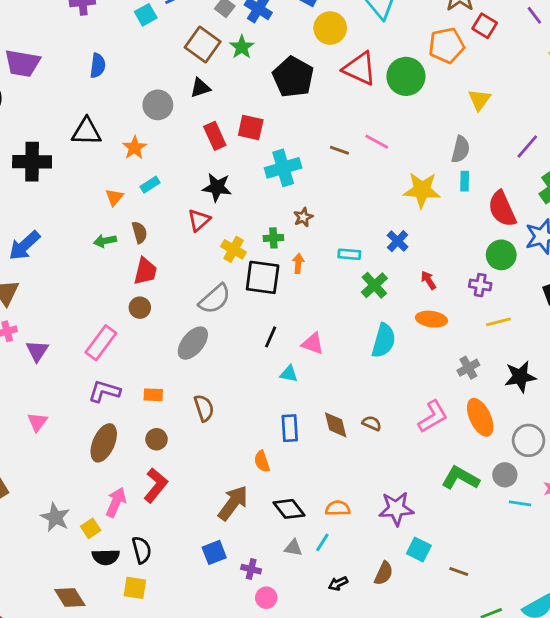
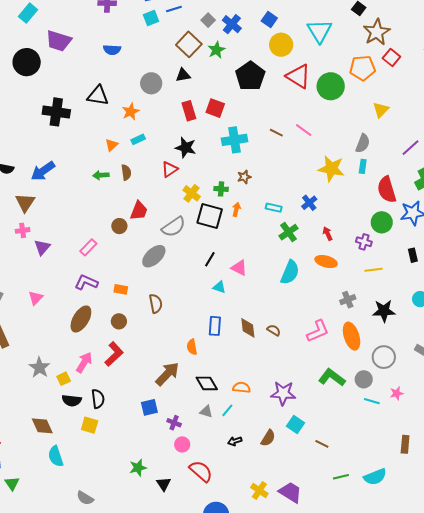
blue semicircle: (98, 66) -> (112, 50), turned 78
red trapezoid: (145, 271) -> (139, 211), moved
pink rectangle: (101, 343) -> (88, 247), size x0.7

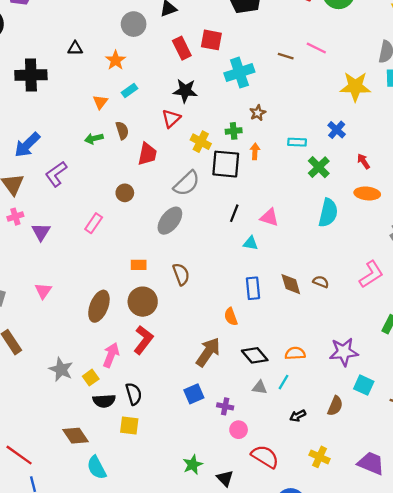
black triangle: (98, 96) -> (75, 48), size x0.6
red trapezoid: (139, 211) -> (147, 154), moved
purple L-shape: (86, 282) -> (56, 174), moved, turned -50
brown circle: (119, 321) -> (143, 302), size x1.6
yellow cross: (259, 491) -> (320, 457), moved

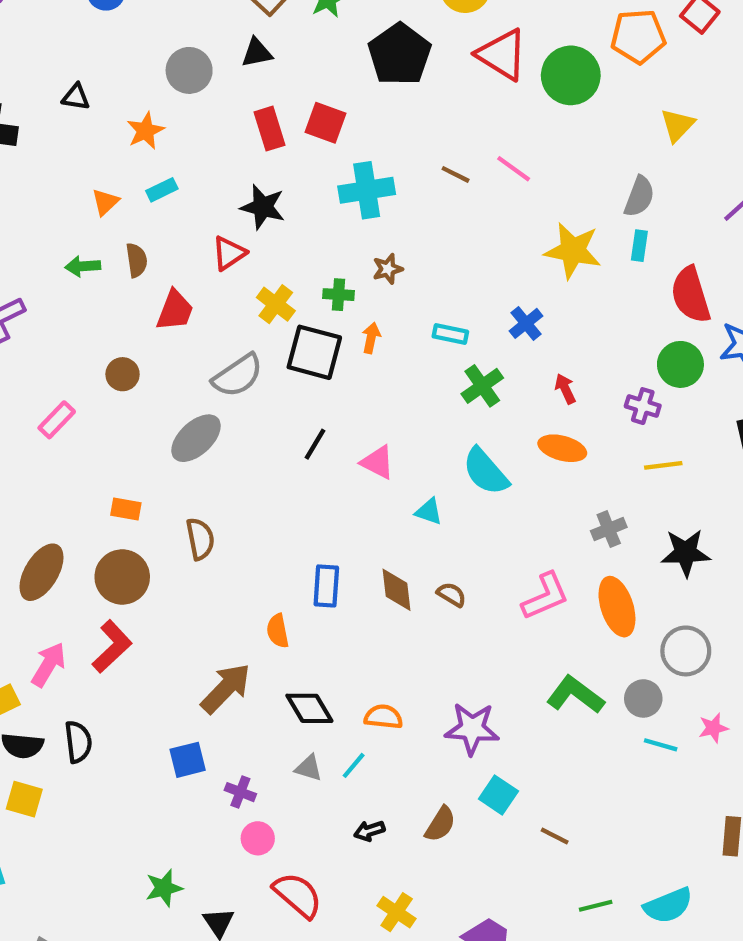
cyan semicircle: (328, 213) -> (486, 472), turned 116
cyan triangle: (251, 243) -> (429, 511), moved
yellow square: (129, 426) -> (24, 799), moved

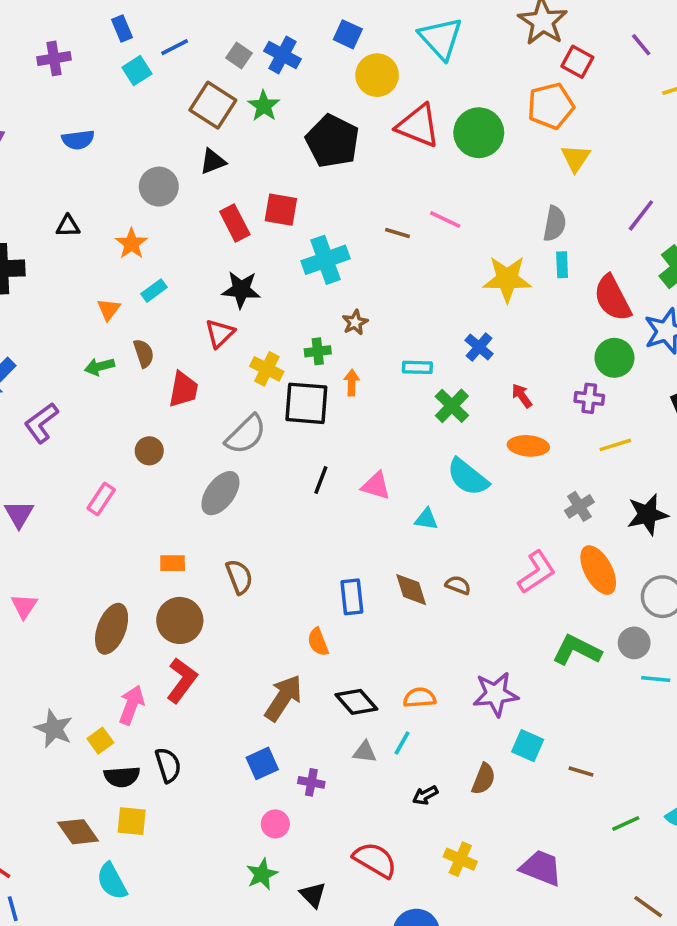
orange pentagon: (638, 36) -> (551, 106), moved
pink circle: (258, 838) -> (275, 824), moved

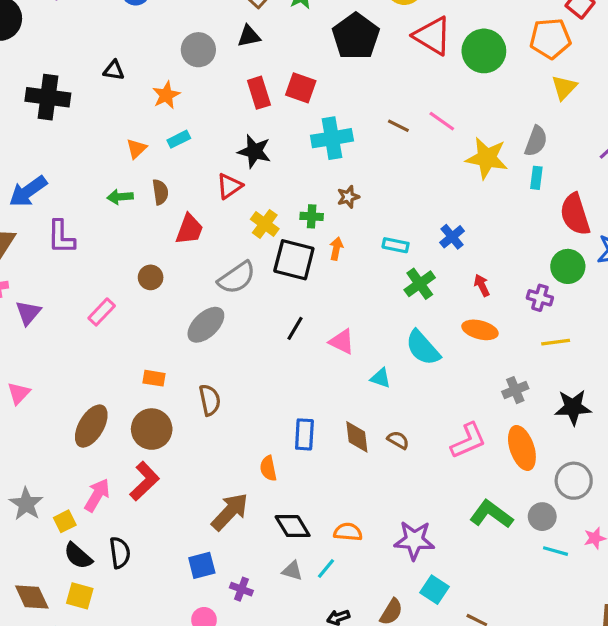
yellow star: (507, 279) -> (487, 158), moved
purple L-shape: (41, 423) -> (61, 237), turned -63
black semicircle: (122, 777) -> (78, 556), turned 36

